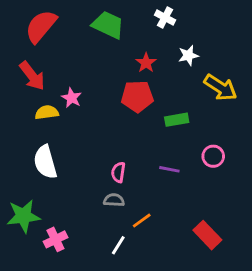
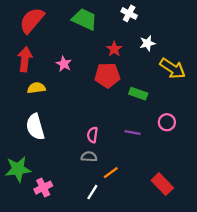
red arrow: (32, 76) -> (25, 59), turned -135
pink star: (72, 98) -> (64, 64), moved
green rectangle: (177, 120) -> (138, 94), turned 30

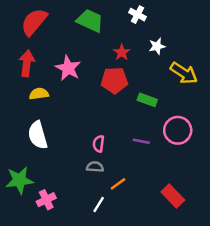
pink star: (64, 64) -> (68, 68), size x1.5
pink circle: (167, 122) -> (178, 130), size x1.5

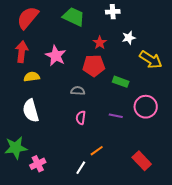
white cross: (138, 15) -> (113, 12), turned -32
gray semicircle: (95, 167) -> (78, 91), moved

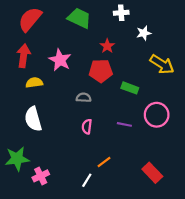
white star: (129, 38) -> (144, 33), moved

